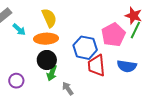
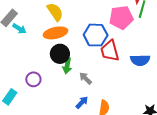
cyan arrow: (19, 29) -> (19, 29), moved
pink pentagon: (113, 35) -> (121, 18), turned 30
blue semicircle: (127, 66) -> (140, 60), moved

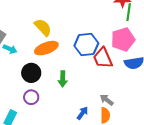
pink pentagon: (121, 18) -> (123, 39), moved
black circle: (60, 54) -> (31, 73), moved
gray arrow: (85, 78) -> (107, 100), moved

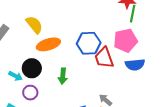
yellow semicircle: (43, 27) -> (34, 25), moved
cyan arrow: (10, 49) -> (15, 76), moved

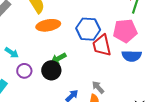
black circle: (32, 68) -> (51, 70), moved
green arrow: (63, 76) -> (59, 59), turned 49

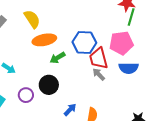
green arrow: (59, 59) -> (58, 58), moved
purple circle: (24, 71) -> (26, 95), moved
gray arrow: (98, 87) -> (99, 74), moved

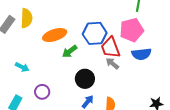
yellow semicircle: (32, 19) -> (26, 18), moved, turned 42
black circle: (49, 85) -> (85, 79), moved

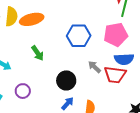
orange ellipse: (55, 35) -> (32, 19), moved
red trapezoid: (110, 48) -> (115, 75), moved, turned -65
green arrow: (70, 51) -> (38, 53), moved, turned -91

